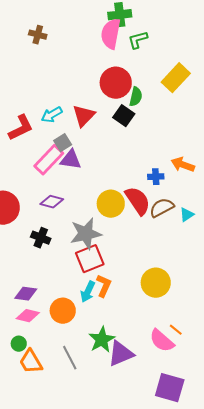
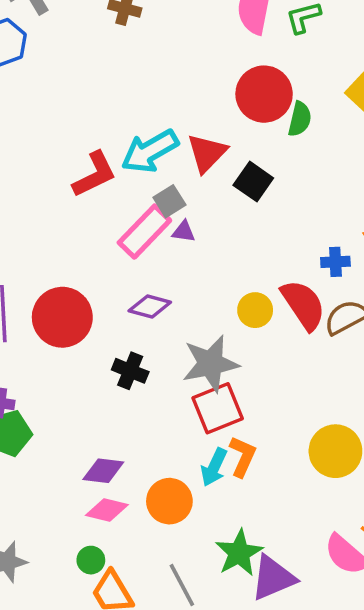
cyan arrow: (52, 115) -> (150, 151), size x1.5
black square: (124, 116) -> (253, 182), moved
purple triangle: (71, 160) -> (184, 232), size x0.6
yellow circle: (111, 204) -> (255, 310), size x0.7

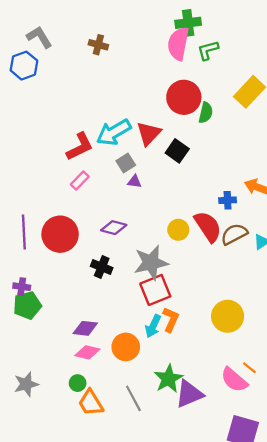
pink rectangle: (144, 232) -> (80, 180), moved, size x0.6

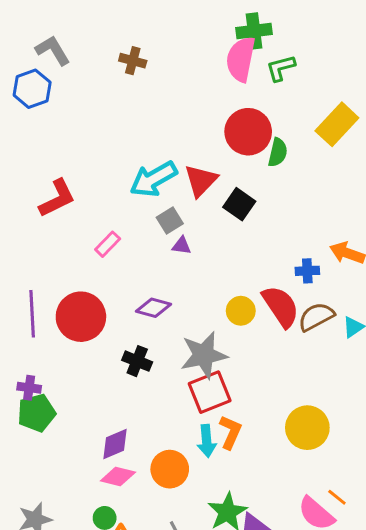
red L-shape: (80, 147) -> (57, 198), moved
cyan arrow: (153, 326) -> (207, 441), turned -30
purple diamond: (85, 328) -> (115, 444), turned -30

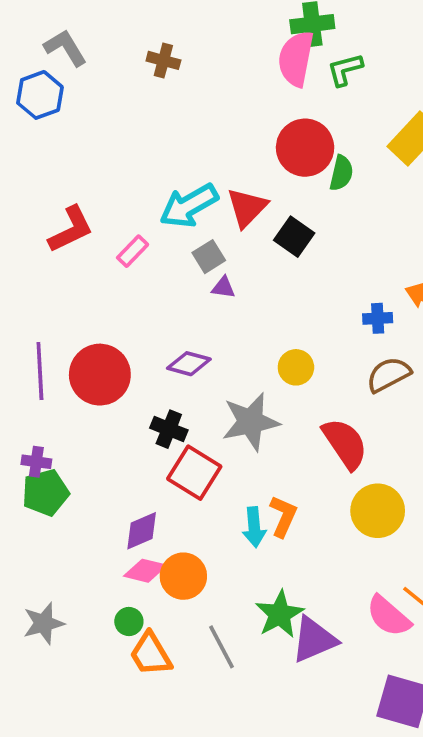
pink rectangle: (108, 244) -> (133, 251), moved
red semicircle: (281, 306) -> (345, 444), moved
red square: (210, 392) -> (194, 473), moved, turned -36
orange circle: (170, 469) -> (183, 576), moved

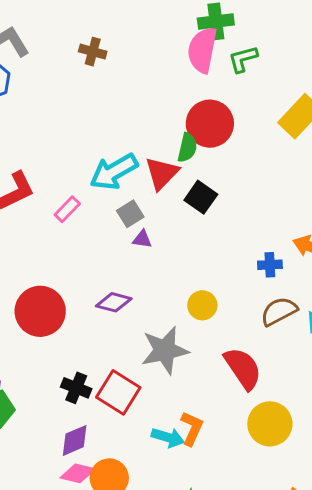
green semicircle: (341, 173) -> (187, 148), moved
black cross: (169, 429) -> (76, 388), moved
cyan arrow: (254, 527) -> (168, 437), turned -68

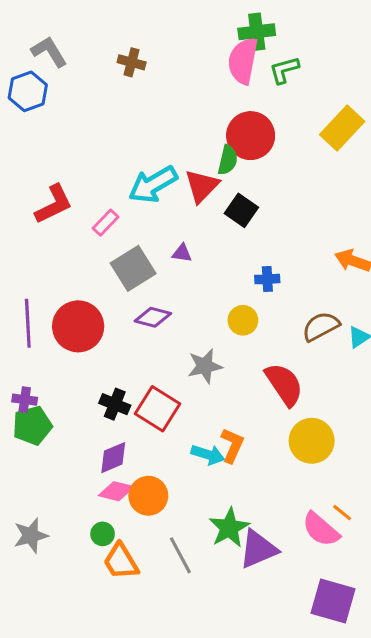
gray square: (130, 214) -> (133, 268), moved, size x1.6
blue cross: (270, 265) -> (267, 279), moved
gray star: (165, 350) -> (205, 366), size x0.7

